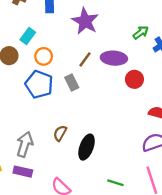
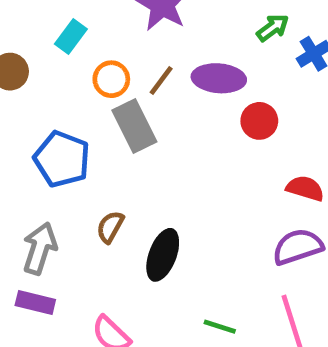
cyan rectangle: (28, 36) -> (71, 37), moved
orange circle: (44, 56) -> (111, 79), moved
gray rectangle: (72, 82) -> (134, 126), size x1.5
blue pentagon: (39, 84) -> (62, 159), moved

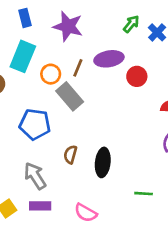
cyan rectangle: (71, 37) -> (23, 56), size x1.6
gray arrow: (40, 248) -> (35, 176), turned -36

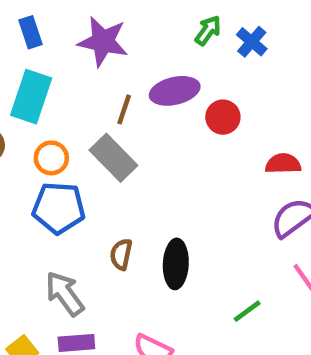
orange circle: (51, 74) -> (51, 158), moved
green line: (144, 194) -> (247, 311), turned -36

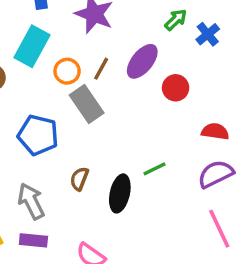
purple ellipse: (175, 91) -> (142, 61), turned -48
orange circle: (51, 158) -> (67, 71), moved
green line: (247, 311) -> (155, 169), moved

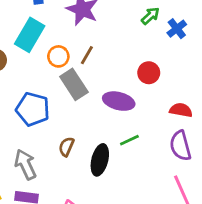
purple ellipse: (142, 61) -> (119, 101), moved, turned 64
purple semicircle: (216, 174) -> (180, 146), turned -80

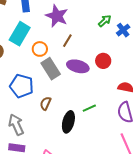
brown line: (87, 55) -> (67, 41), moved
purple ellipse: (119, 101) -> (78, 66), moved
brown semicircle: (66, 147) -> (45, 103), moved

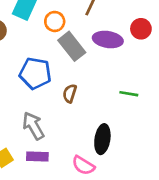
green line: (89, 108) -> (129, 94), turned 40
black ellipse: (68, 122) -> (102, 139), moved

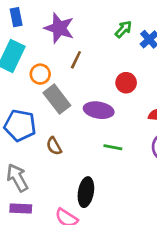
purple ellipse: (108, 40) -> (99, 110), moved
brown semicircle: (70, 93) -> (54, 146), turned -48

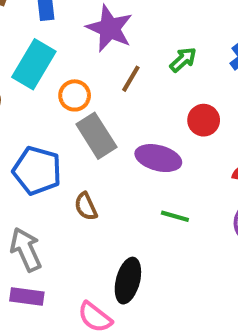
green arrow: (123, 29) -> (183, 60), moved

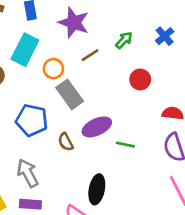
brown line: (131, 79) -> (90, 55), turned 30
purple ellipse: (158, 158) -> (97, 127), moved, turned -36

